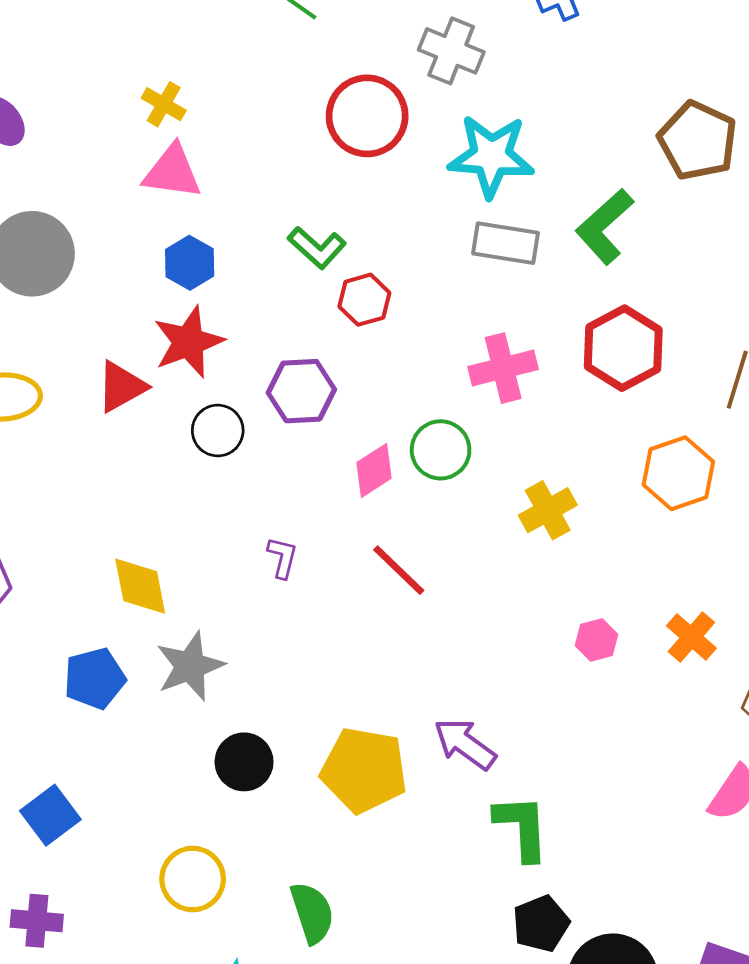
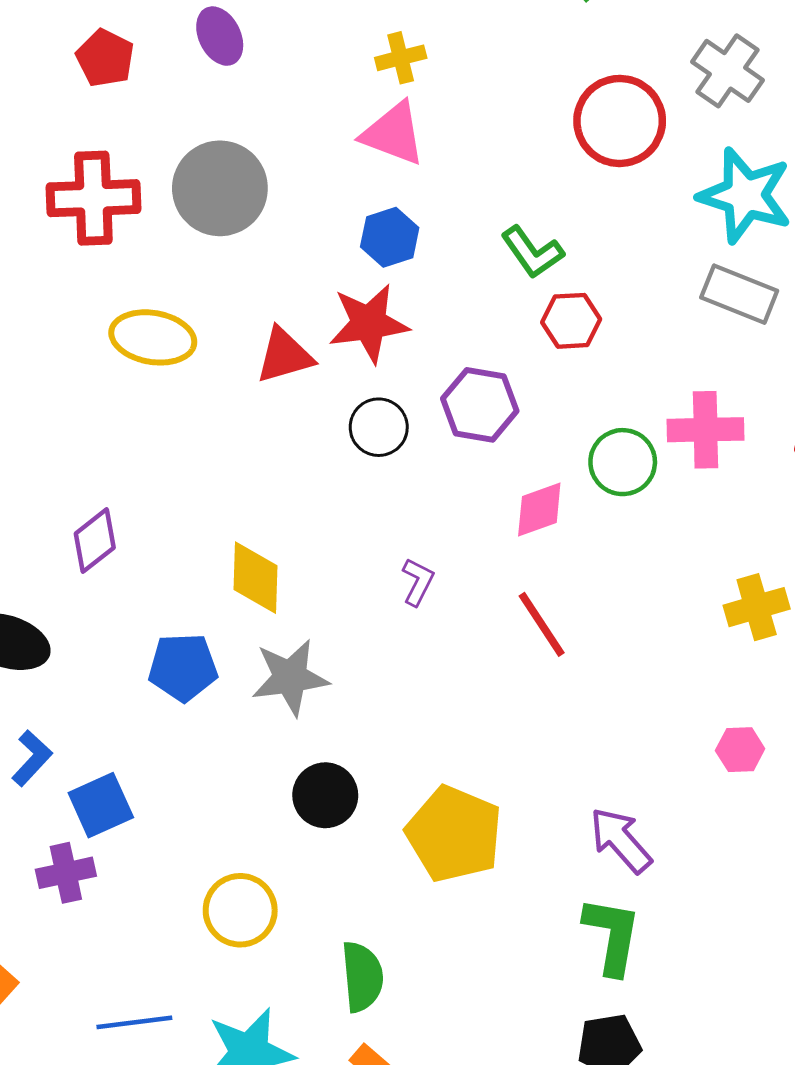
yellow cross: (164, 104) -> (401, 58), turned 33
green circle: (441, 450) -> (623, 462), moved
yellow cross: (548, 510) -> (757, 607), moved
purple arrow: (465, 744) -> (621, 840), moved
purple cross: (37, 921) -> (66, 873), moved, turned -30

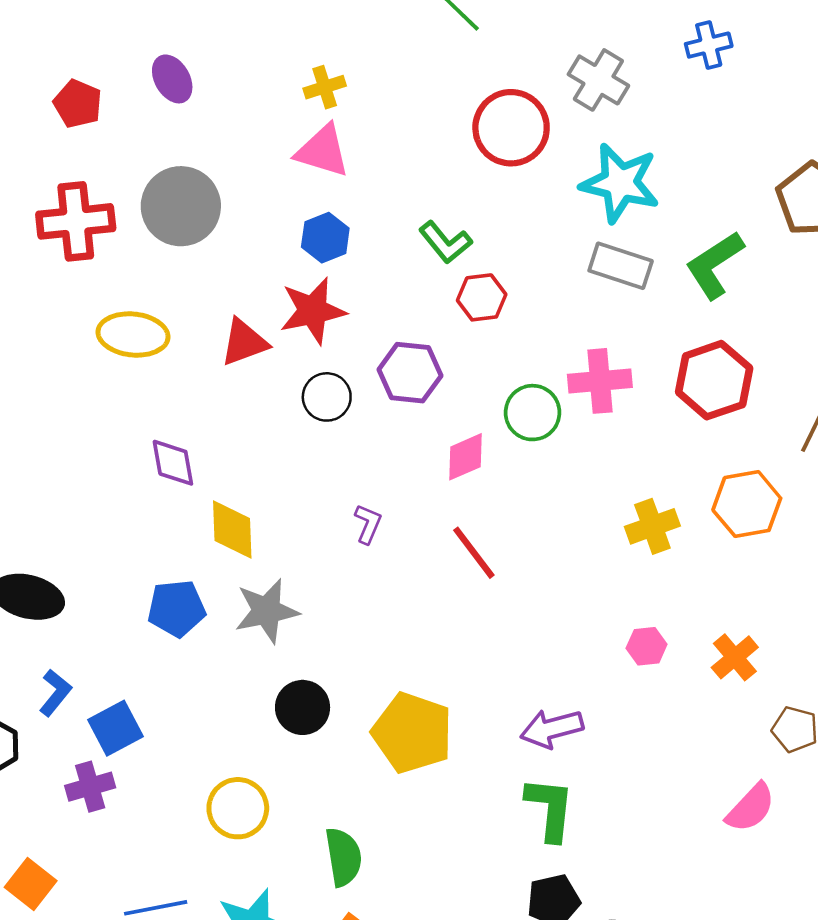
purple diamond: (95, 541) -> (173, 463), moved, turned -58
purple arrow: (621, 840) -> (552, 729), turned -60

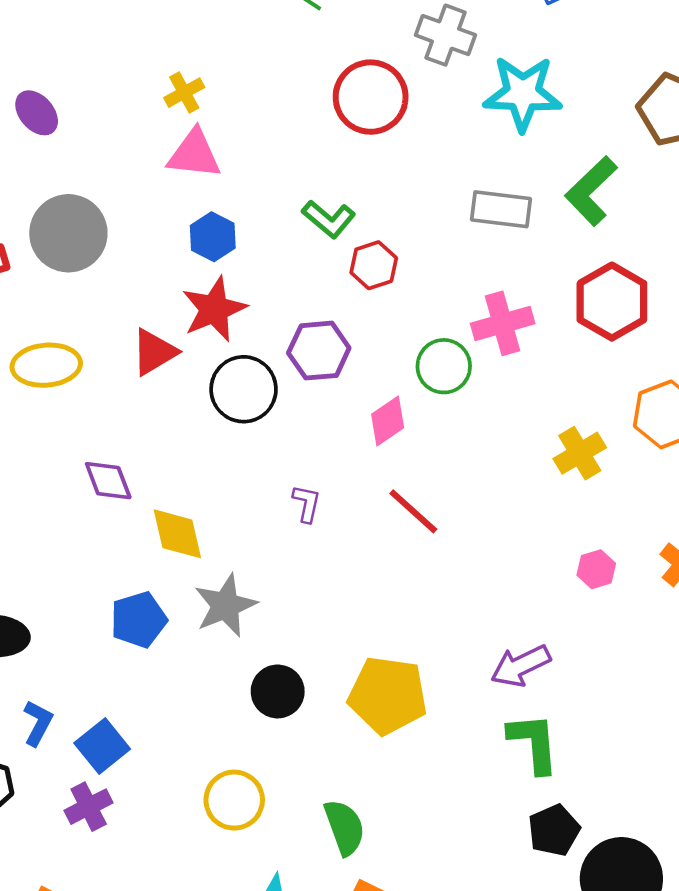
cyan star: (620, 183) -> (523, 93), moved
black circle: (327, 397) -> (244, 389), size x1.4

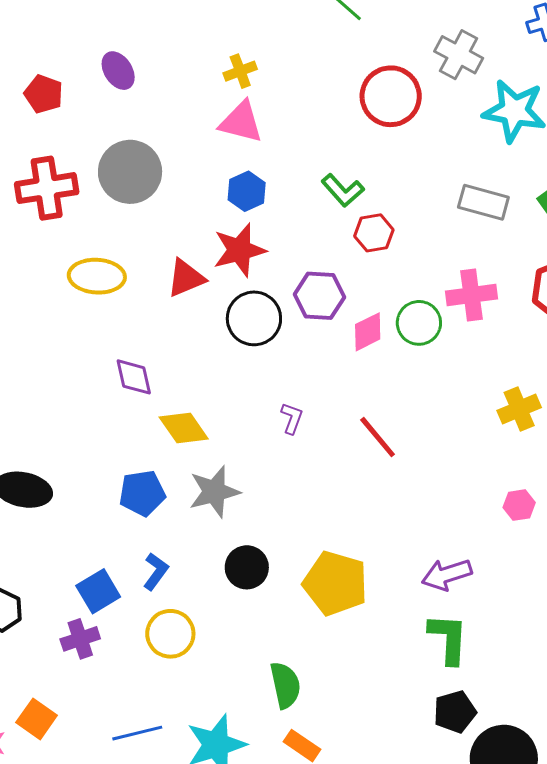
pink diamond: (388, 421) -> (368, 332), moved
yellow diamond: (177, 534) -> (184, 428), turned -30
blue L-shape: (38, 723) -> (156, 571), moved
yellow circle: (234, 800) -> (170, 634), moved

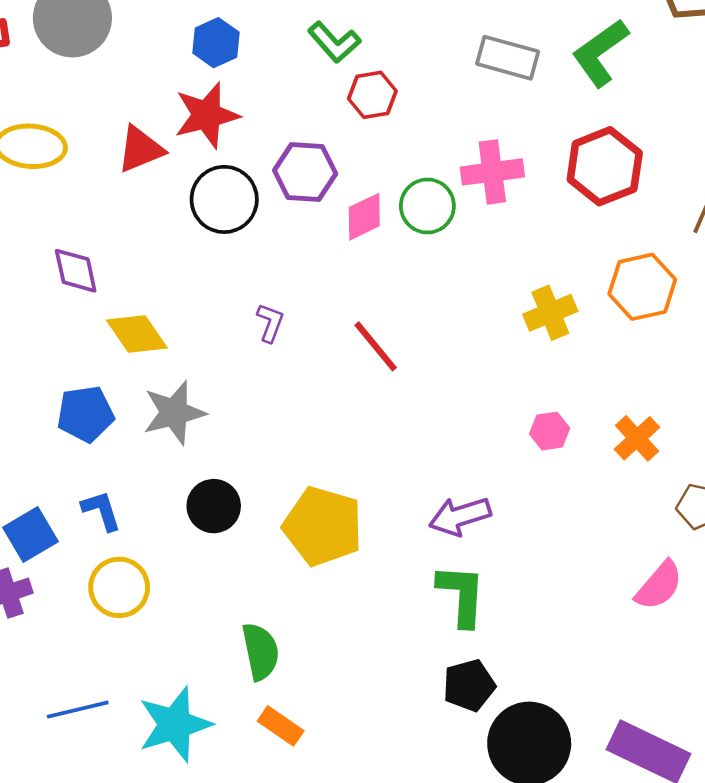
blue L-shape: (156, 571) -> (101, 511), turned -54

